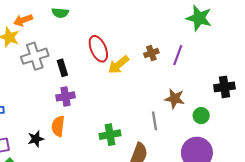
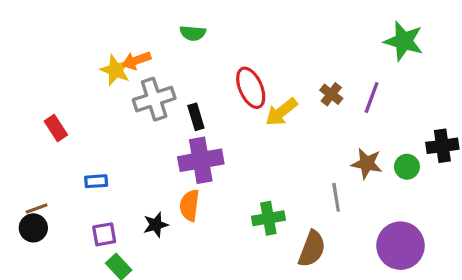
orange arrow: (23, 20) -> (136, 60), moved
brown cross: (151, 53) -> (331, 94), turned -32
purple cross: (65, 96) -> (201, 160), size x1.5
green circle: (201, 116) -> (407, 167), moved

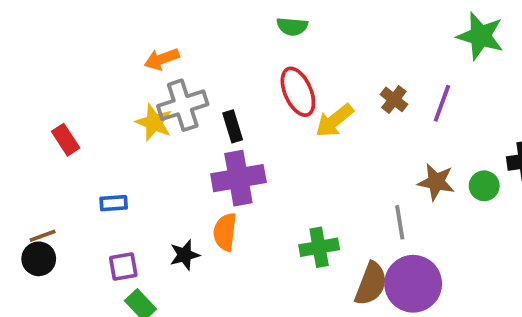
green semicircle: (193, 33) -> (292, 26), moved
yellow star: (115, 70) -> (154, 122), moved
purple circle: (400, 246) -> (413, 284), moved

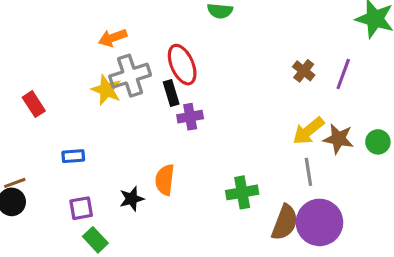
red ellipse: (298, 92) -> (182, 65), moved
yellow arrow: (334, 121) -> (308, 131), moved
purple cross: (238, 178) -> (190, 117), moved, size x0.6

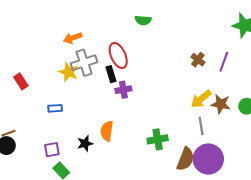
blue rectangle: (73, 156) -> (55, 108), moved

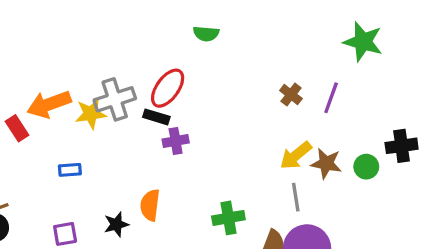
orange arrow: (73, 38) -> (49, 104), moved, size x1.5
red ellipse: (118, 55) -> (168, 88), turned 60
yellow star: (69, 72) -> (91, 114), turned -30
black rectangle: (111, 74) -> (156, 117), turned -56

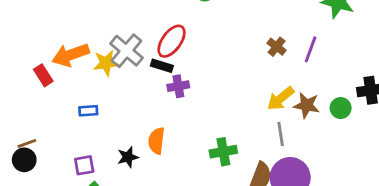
gray cross: (115, 99) -> (126, 51), turned -32

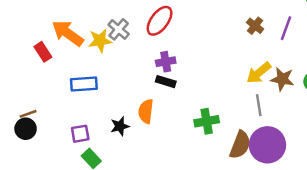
gray cross: (126, 51) -> (119, 29), size x0.7
orange arrow: (71, 55) -> (68, 33), turned 56
black rectangle: (162, 66) -> (166, 82), moved
blue rectangle: (88, 111) -> (84, 84), size x1.5

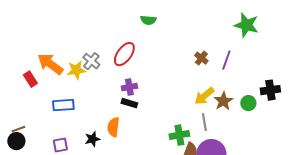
brown star: (282, 79) -> (223, 101), turned 30
green cross: (207, 121) -> (179, 135), moved

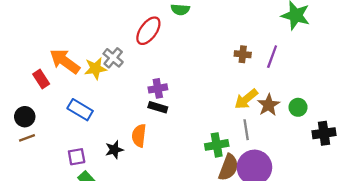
red ellipse: (124, 54) -> (148, 31), moved
brown cross: (201, 58) -> (243, 54), turned -32
black cross: (270, 90) -> (324, 133), moved
blue rectangle: (63, 105) -> (80, 110), turned 35
black circle: (16, 141) -> (25, 117), moved

